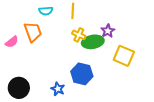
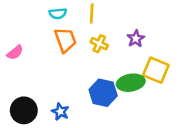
orange trapezoid: (33, 32) -> (65, 40), moved
green ellipse: (93, 42) -> (131, 83), moved
blue star: (58, 89) -> (60, 112), moved

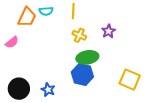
orange trapezoid: (65, 40) -> (27, 17), moved, turned 45
yellow square: (156, 70) -> (130, 80), moved
green ellipse: (131, 83) -> (87, 57), moved

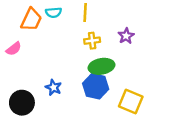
yellow cross: (79, 35) -> (92, 41), turned -32
yellow square: (130, 80) -> (131, 101), moved
blue star: (48, 90) -> (53, 87), moved

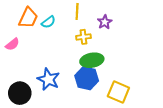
cyan semicircle: (53, 13) -> (48, 22), moved, turned -32
purple star: (126, 36) -> (105, 22), moved
blue star: (53, 87) -> (48, 79), size x1.5

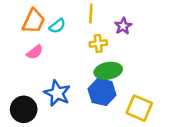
pink semicircle: (12, 44) -> (35, 52), moved

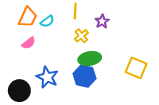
yellow cross: (98, 43) -> (81, 36), turned -32
yellow square: (139, 108) -> (136, 68), moved

